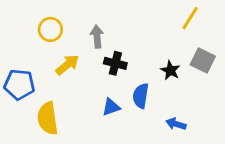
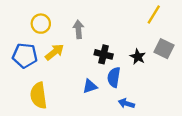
black cross: (115, 63) -> (104, 54), moved
blue pentagon: (19, 84) -> (25, 56), moved
blue arrow: (176, 124) -> (126, 103), moved

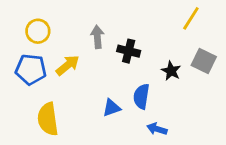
yellow circle: (41, 24) -> (38, 31), moved
black cross: (104, 54) -> (129, 51), moved

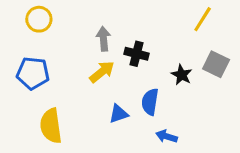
yellow circle: (38, 31) -> (39, 19), moved
yellow arrow: (68, 65) -> (102, 72), moved

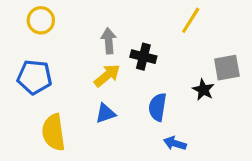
yellow line: (203, 19) -> (191, 20), moved
gray square: (216, 64) -> (227, 68), turned -36
black star: (182, 75) -> (203, 90), moved
blue triangle: (118, 114) -> (105, 113), moved

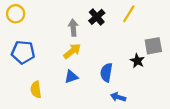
yellow circle: (41, 20) -> (16, 14), moved
black cross: (143, 57) -> (97, 17), moved, turned 35
yellow semicircle: (53, 132) -> (36, 90), size x0.7

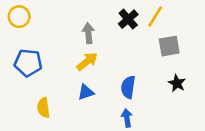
black cross: (97, 17) -> (128, 19), moved
gray square: (153, 46) -> (169, 46), moved
black star: (137, 61) -> (177, 83), moved
blue arrow: (118, 97) -> (127, 118), moved, turned 64

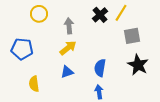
yellow circle: (19, 17) -> (39, 14), moved
black star: (177, 83) -> (138, 65), size x1.5

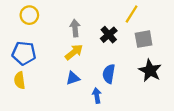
yellow circle: (39, 14) -> (29, 15), moved
black cross: (100, 15) -> (109, 35), moved
yellow semicircle: (34, 84) -> (20, 80), moved
blue arrow: (99, 92) -> (97, 96), moved

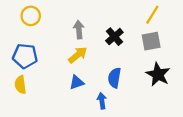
yellow line: (132, 14) -> (152, 15), moved

